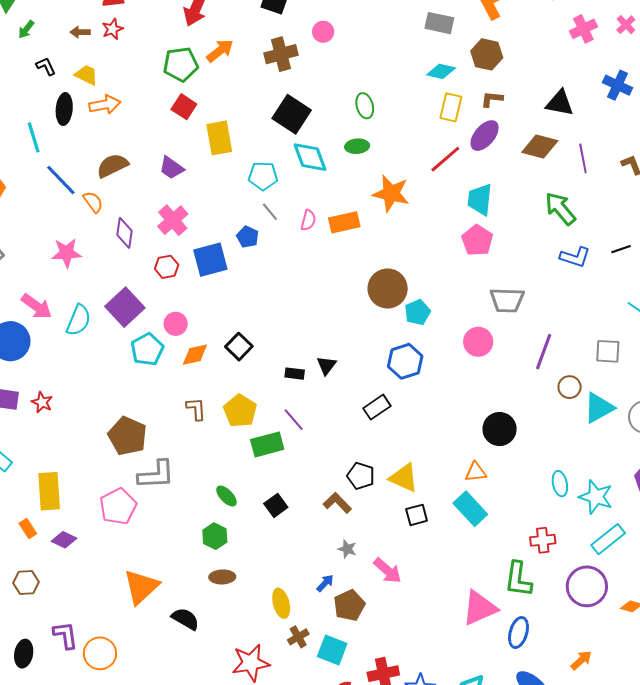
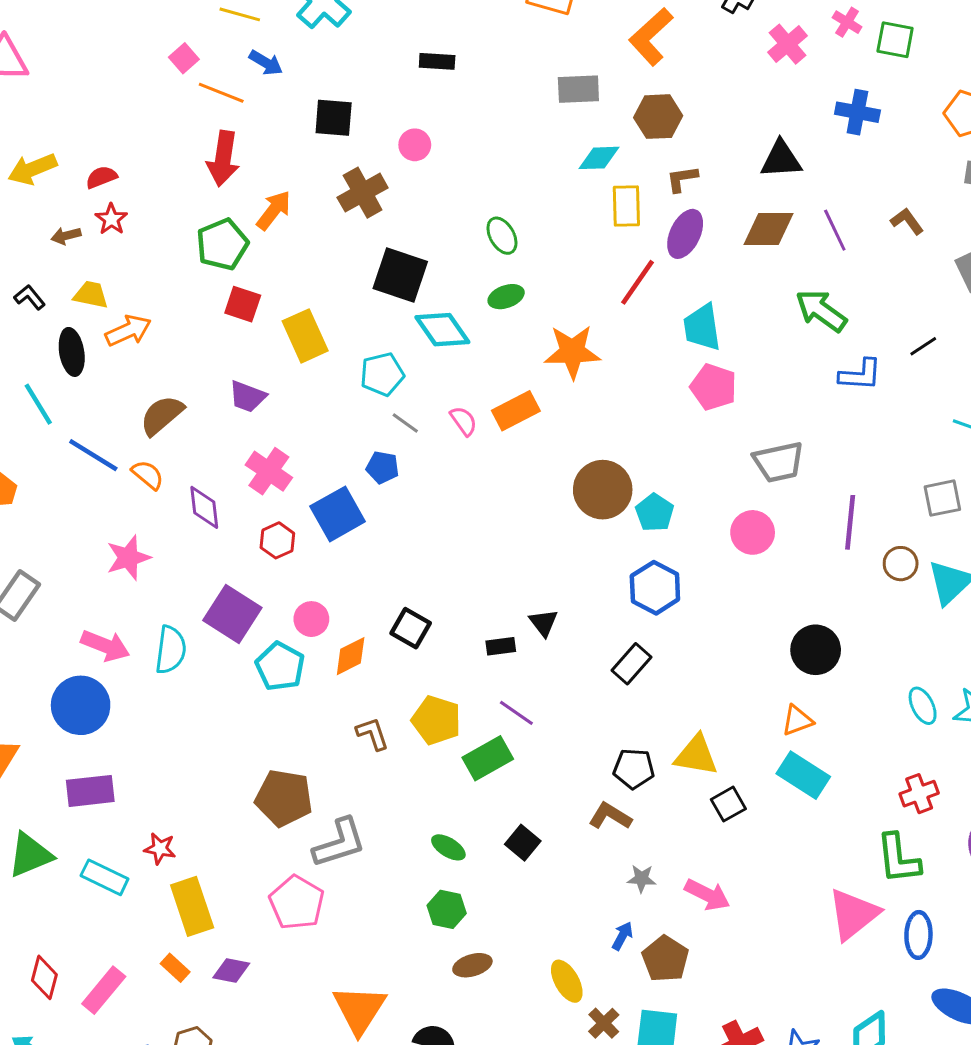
pink semicircle: (308, 220) -> (463, 421), turned -35
red star: (42, 402) -> (160, 849), moved

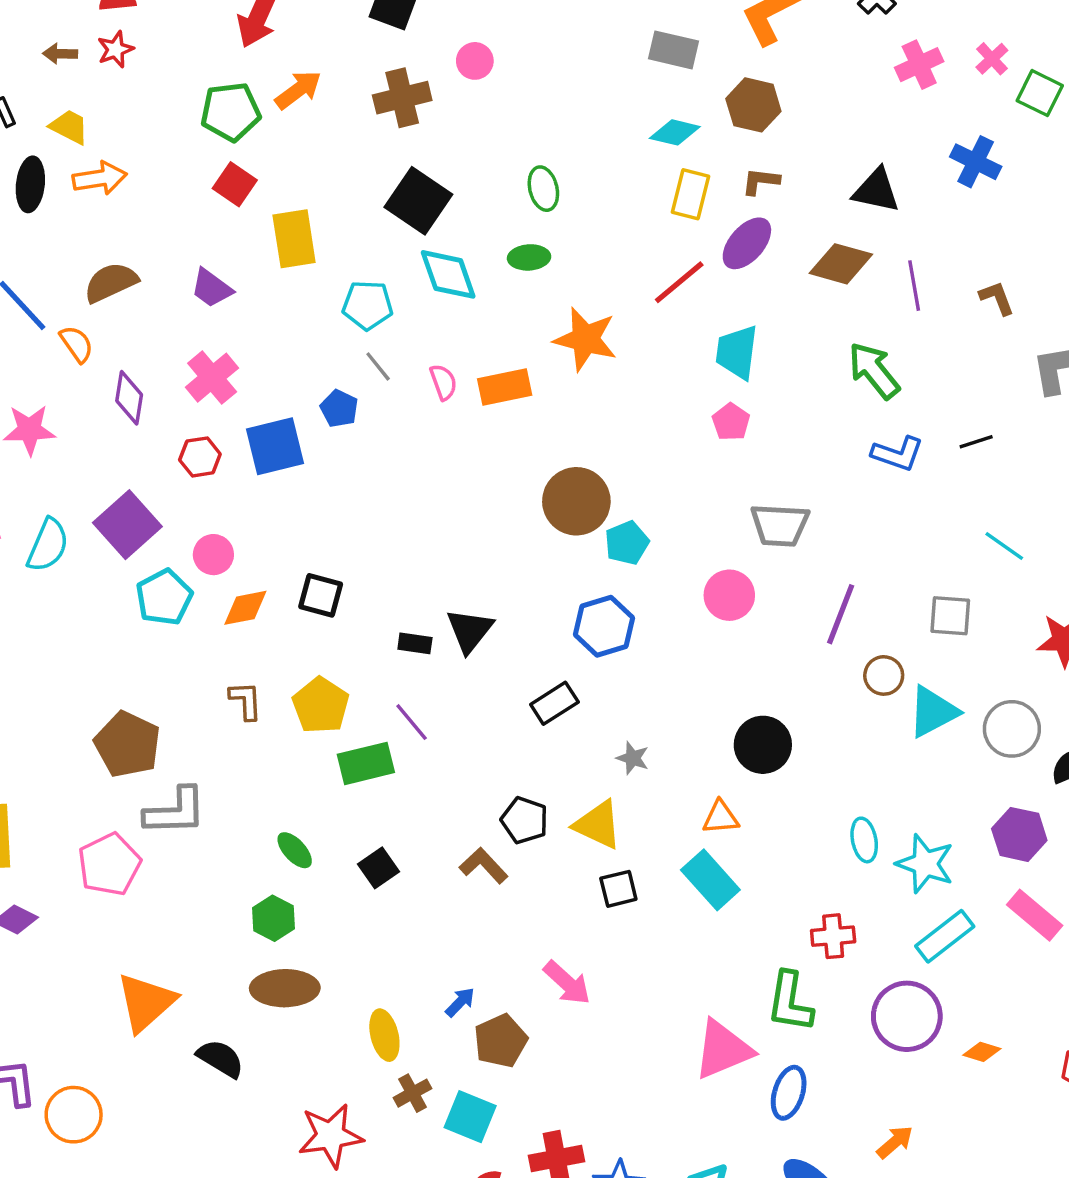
pink pentagon: (713, 387) -> (731, 422), size x0.7
black triangle: (544, 623) -> (470, 630), size x1.4
black square: (411, 628) -> (321, 595), turned -30
gray star: (642, 879) -> (633, 758), moved
brown ellipse: (472, 965) -> (285, 988), size x1.5

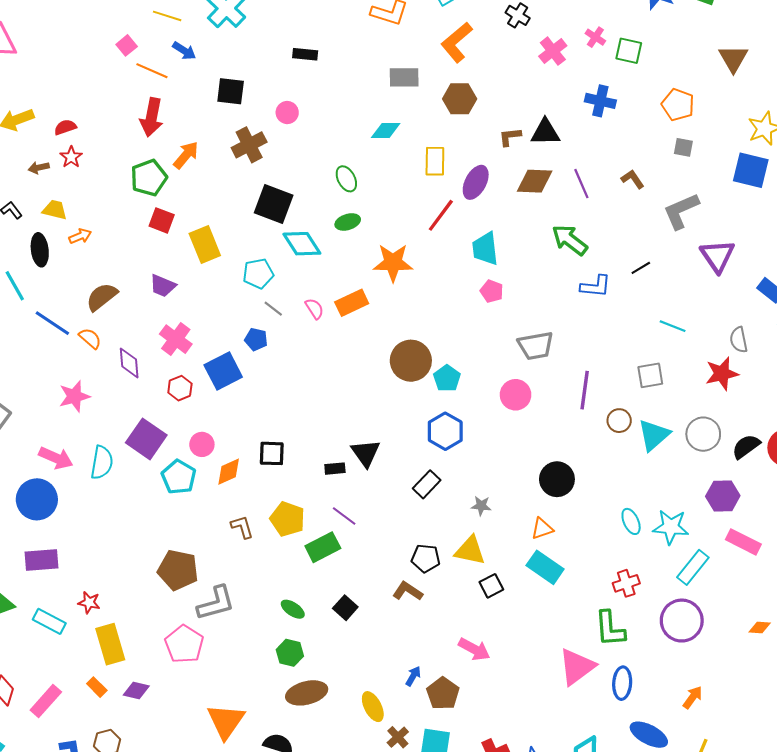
cyan diamond: (675, 132) -> (386, 131), moved
orange arrow: (100, 178) -> (80, 236), size x0.7
brown L-shape: (761, 181) -> (510, 137), moved
orange diamond: (982, 1052) -> (760, 627), moved

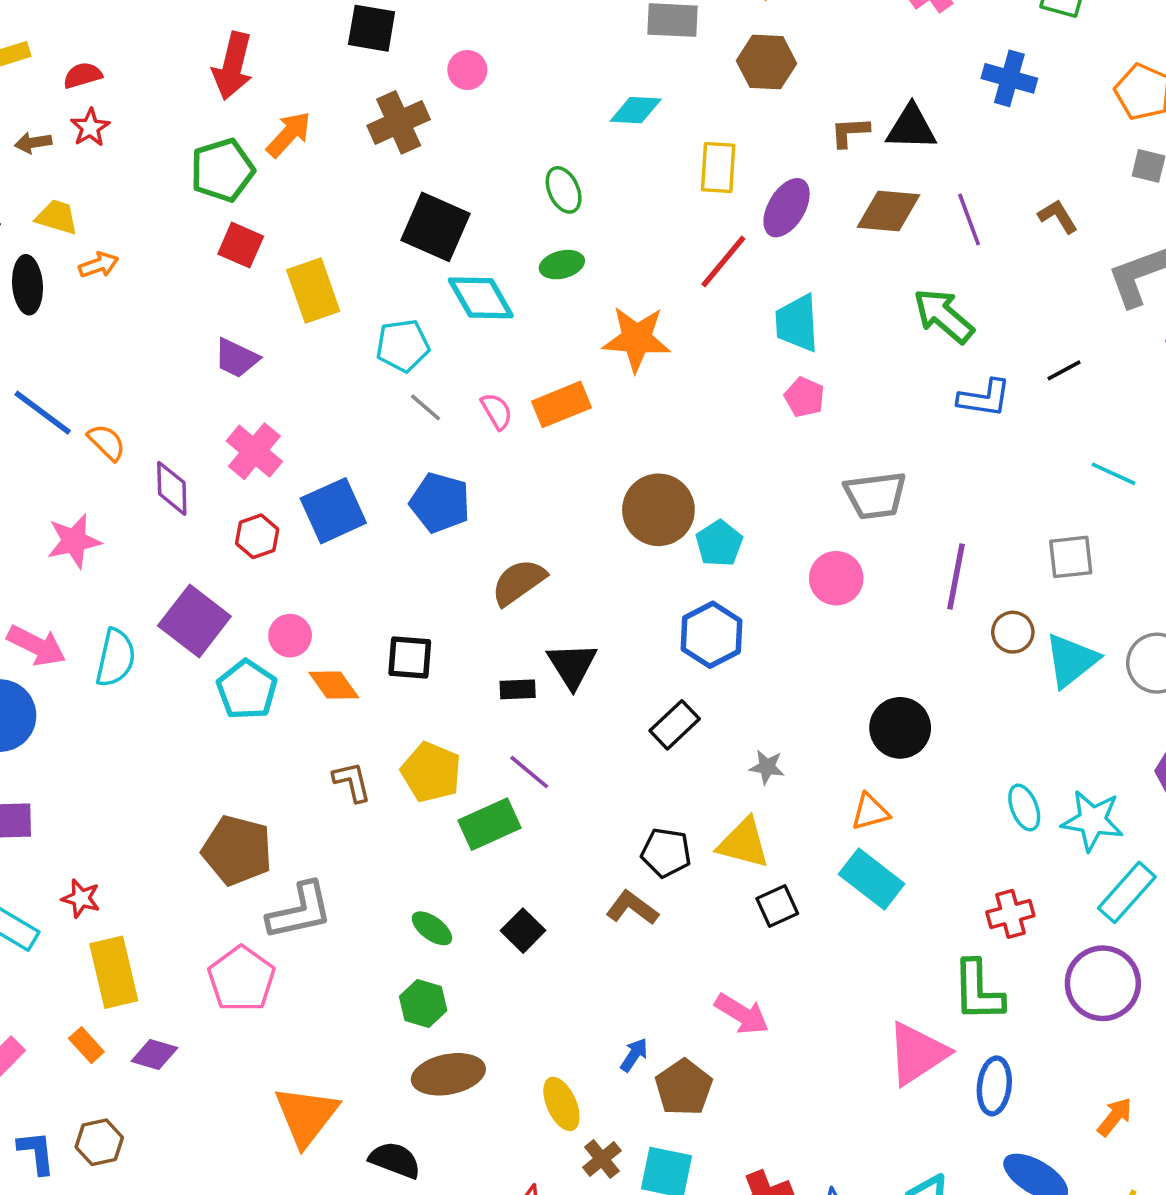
brown semicircle: (102, 297) -> (519, 582), moved
blue pentagon: (256, 339) -> (440, 503), moved, size x1.5
orange diamond: (229, 472) -> (334, 685), turned 76

